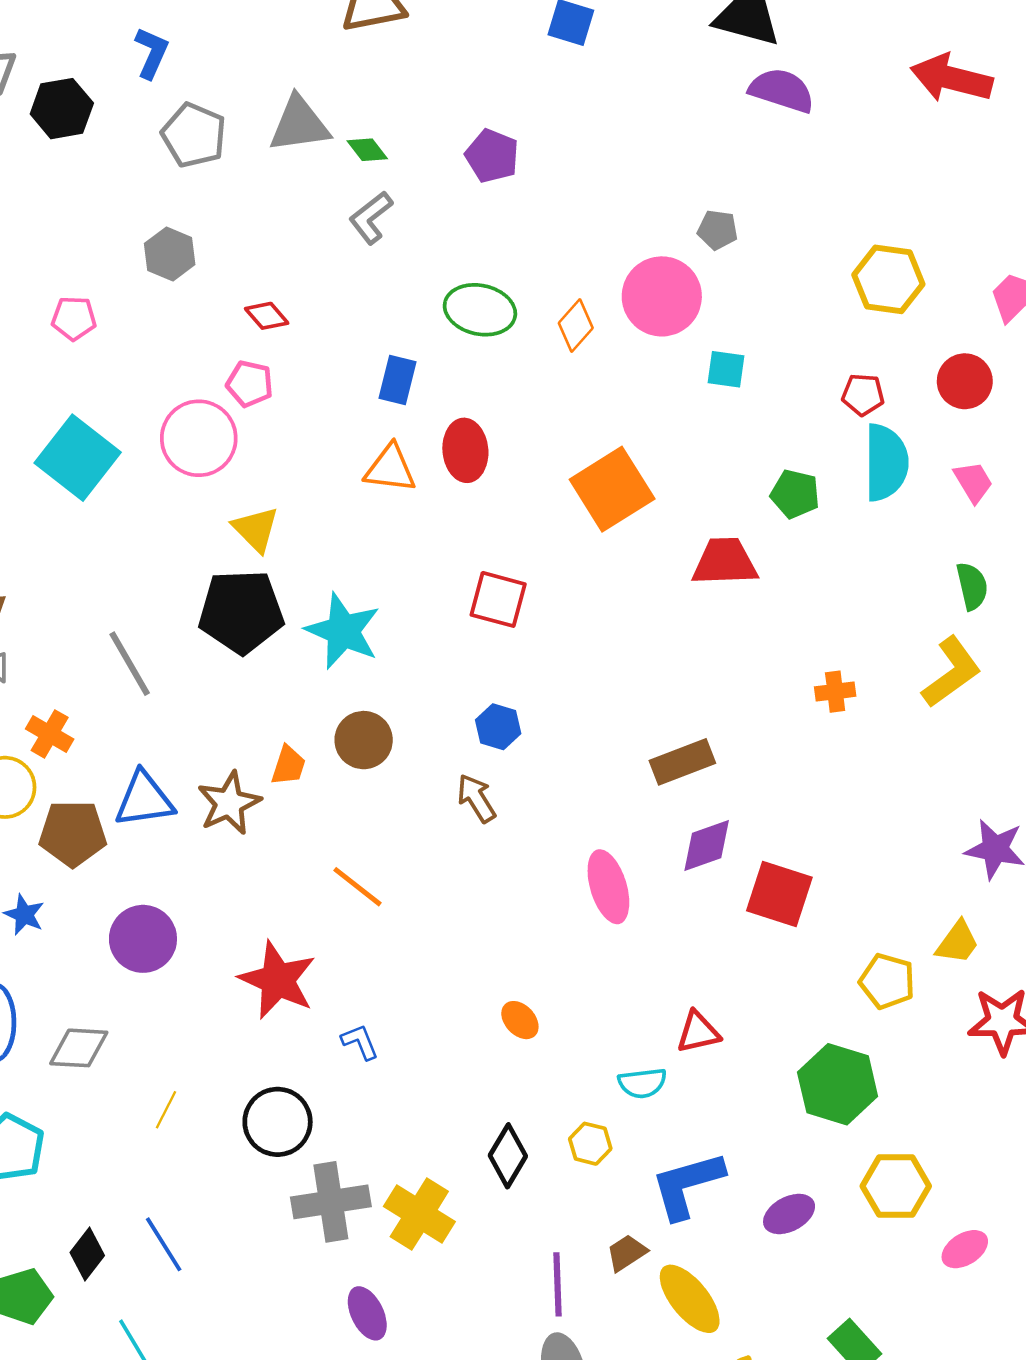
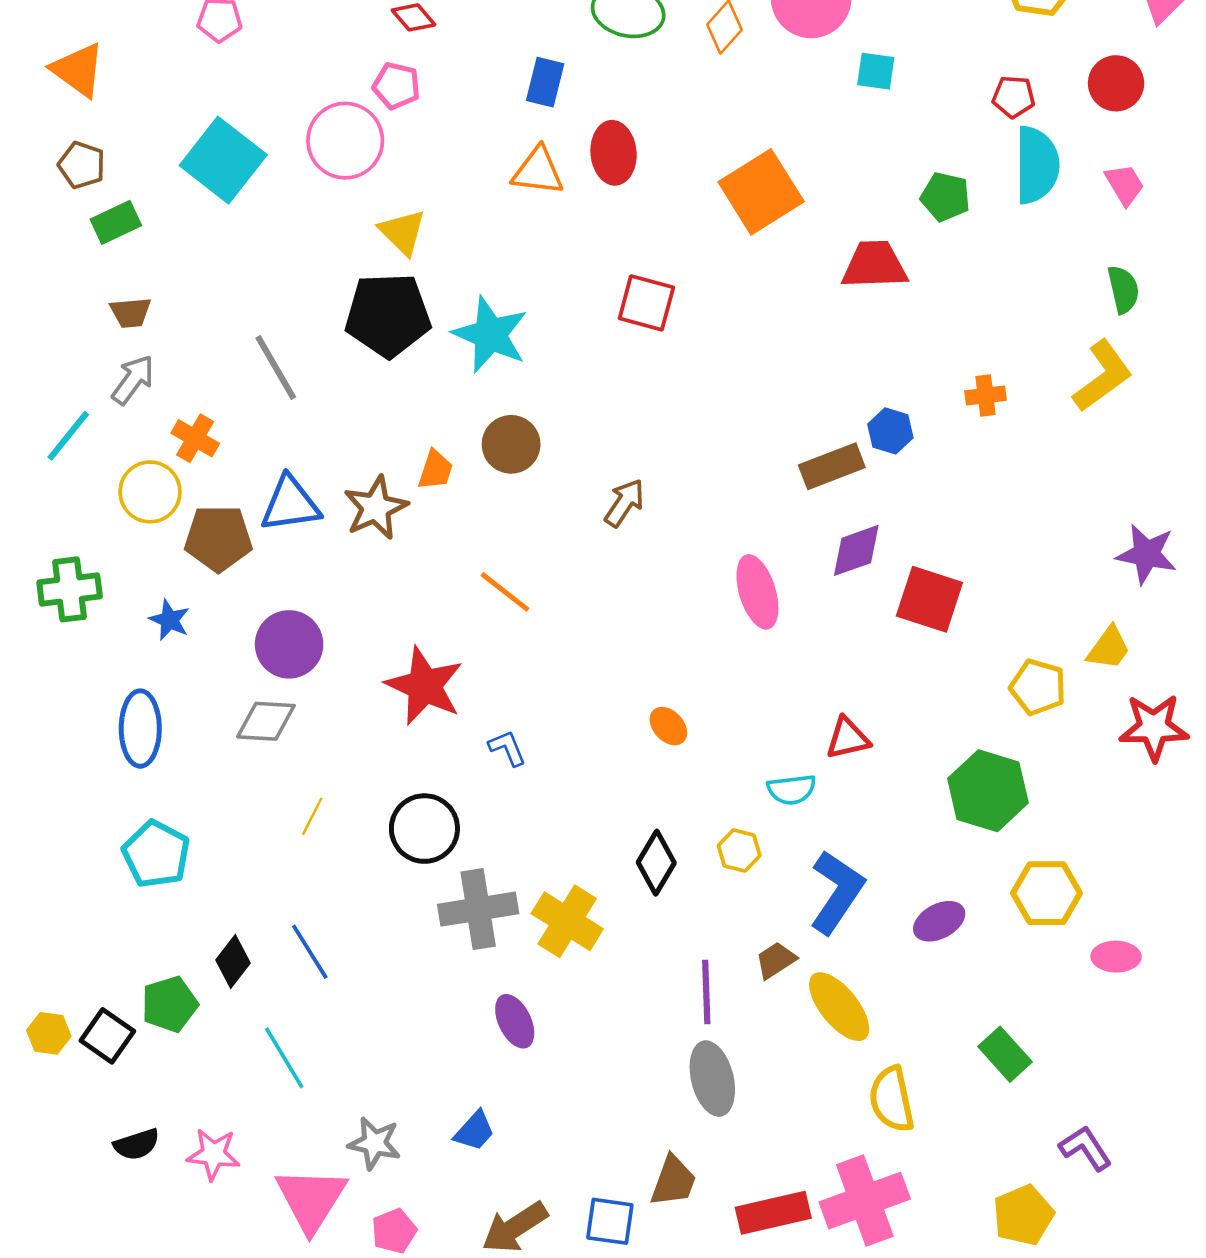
blue hexagon: (498, 727) -> (890, 431), moved
brown arrow: (476, 798) -> (624, 503), turned 66
gray diamond: (79, 1048) -> (266, 721), moved
blue L-shape: (687, 1185) -> (837, 892), turned 140
pink ellipse: (965, 1249) -> (1116, 957), turned 33

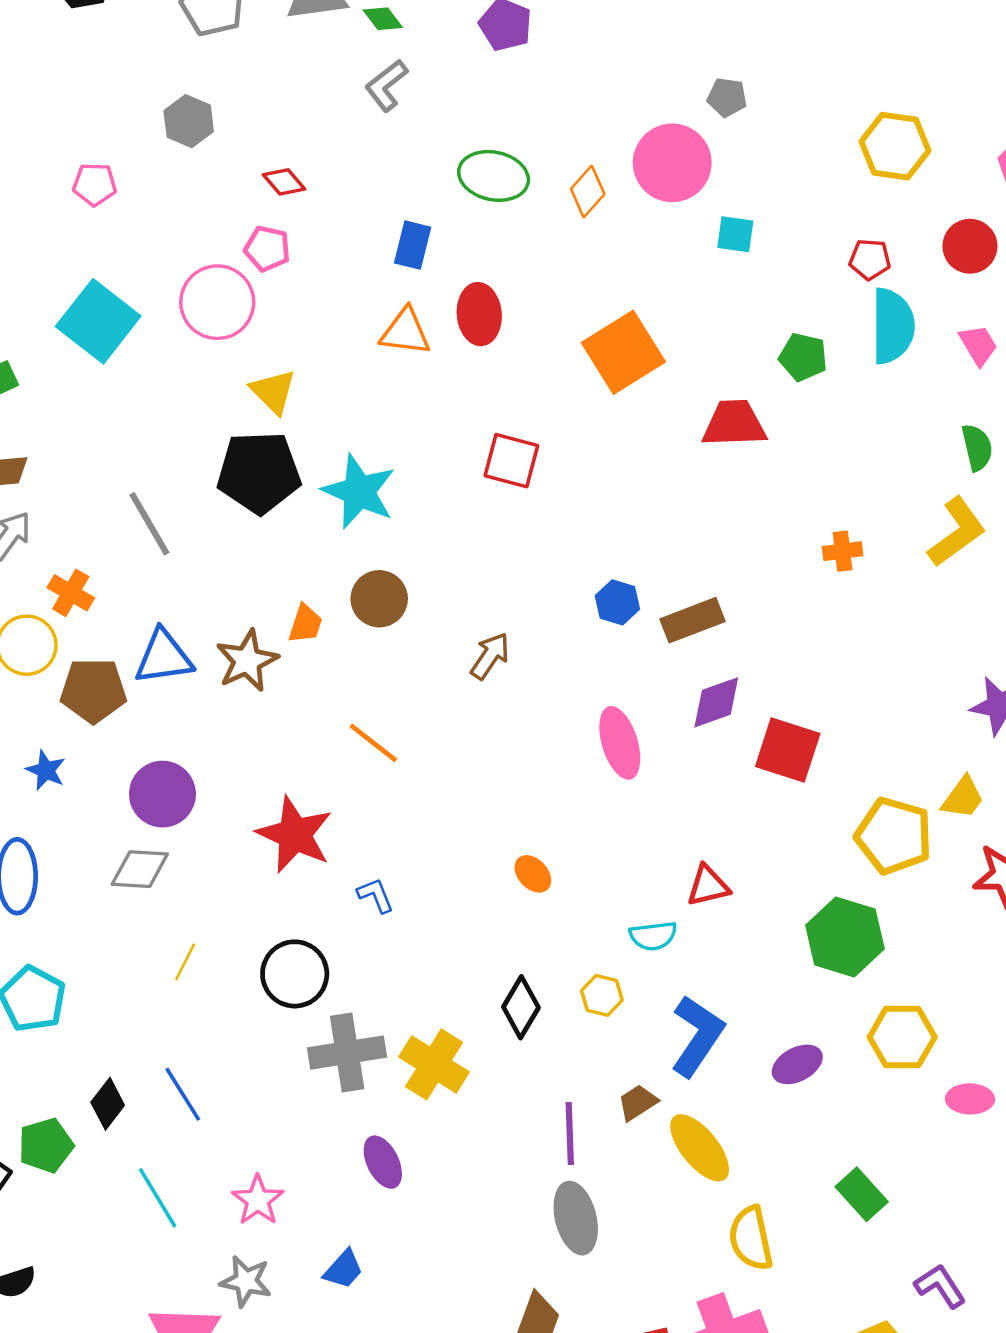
blue hexagon: (890, 431) -> (617, 602), moved
yellow pentagon: (1038, 687) -> (894, 836), size x1.4
pink star: (213, 1154) -> (258, 1200), moved, turned 30

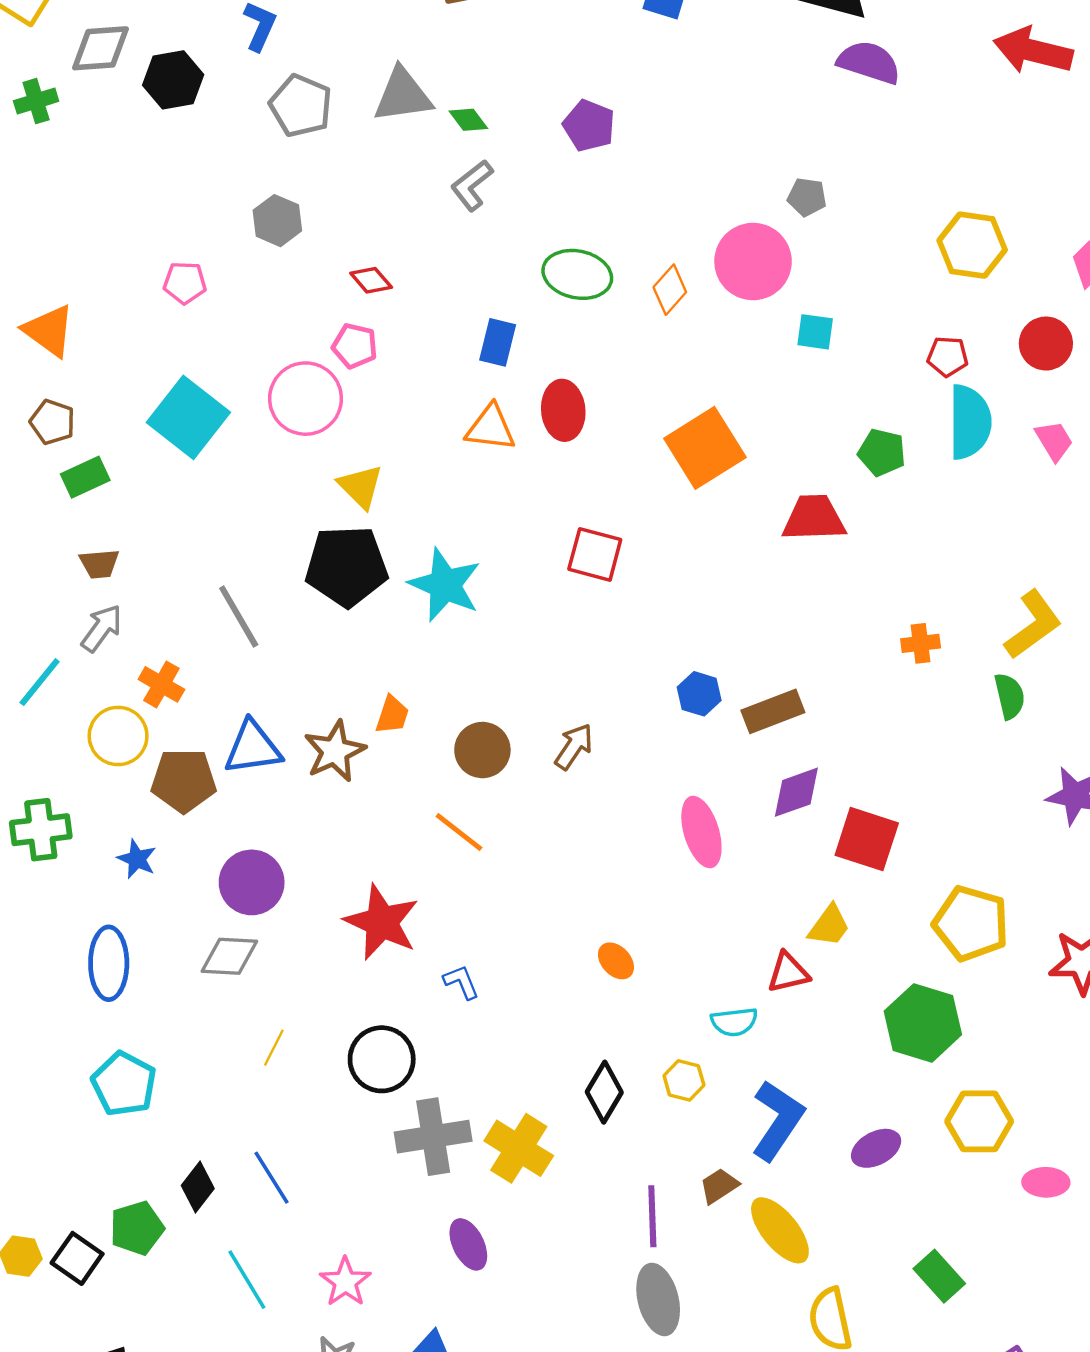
green semicircle: (977, 447) -> (1010, 696), moved
brown circle: (379, 599) -> (482, 750), moved
yellow trapezoid: (963, 798) -> (829, 926), moved

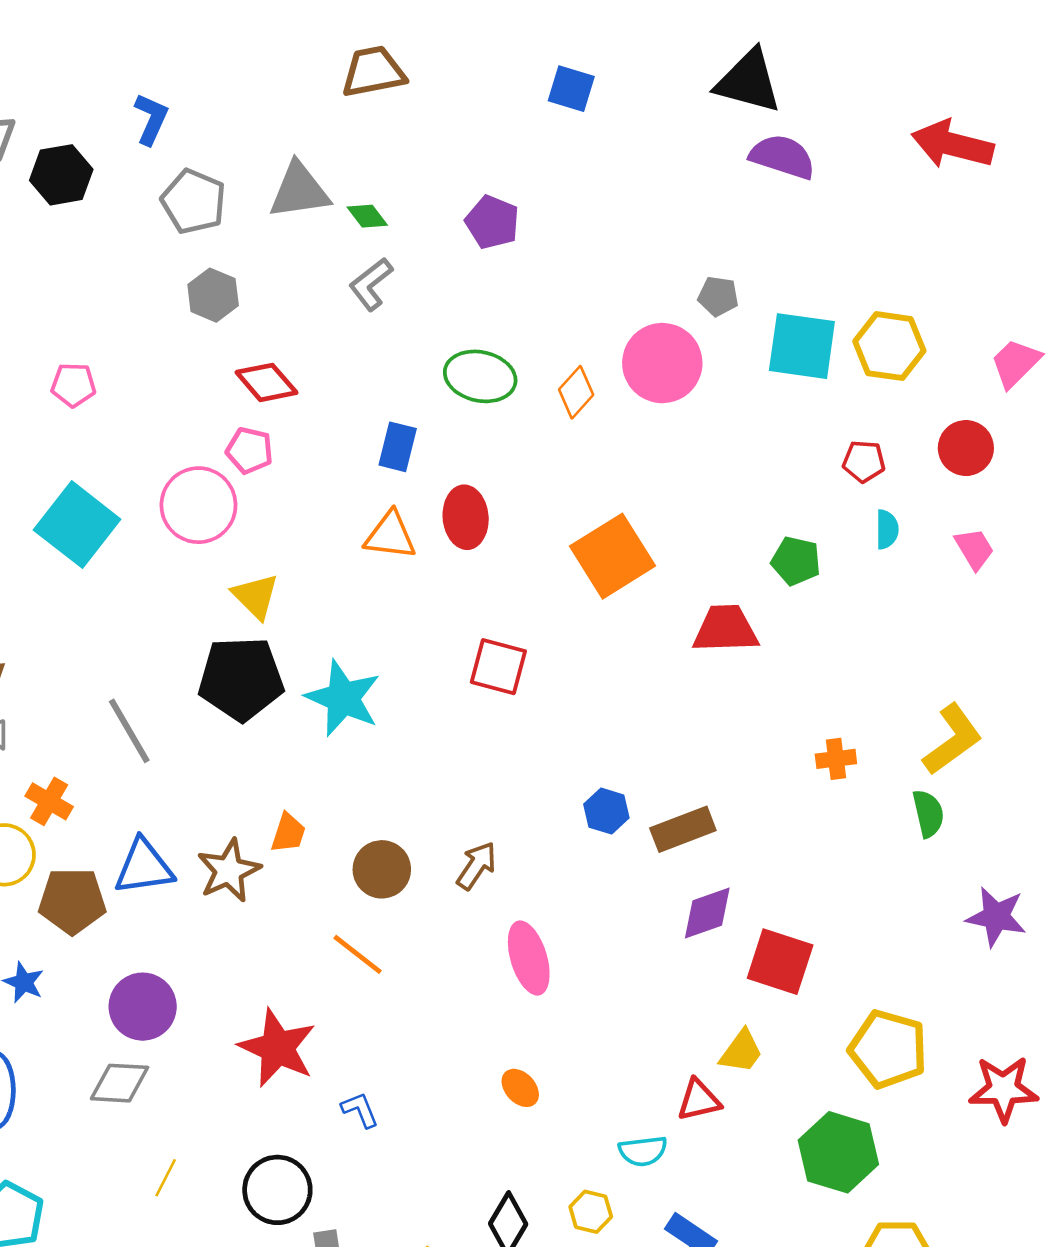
gray hexagon: (277, 221) -> (213, 295), moved
red diamond: (371, 280) -> (266, 382), size x1.4
cyan square: (815, 332) -> (802, 346), moved, size x1.8
cyan semicircle: (970, 422) -> (887, 529), size x0.5
pink ellipse: (701, 832) -> (529, 958), moved

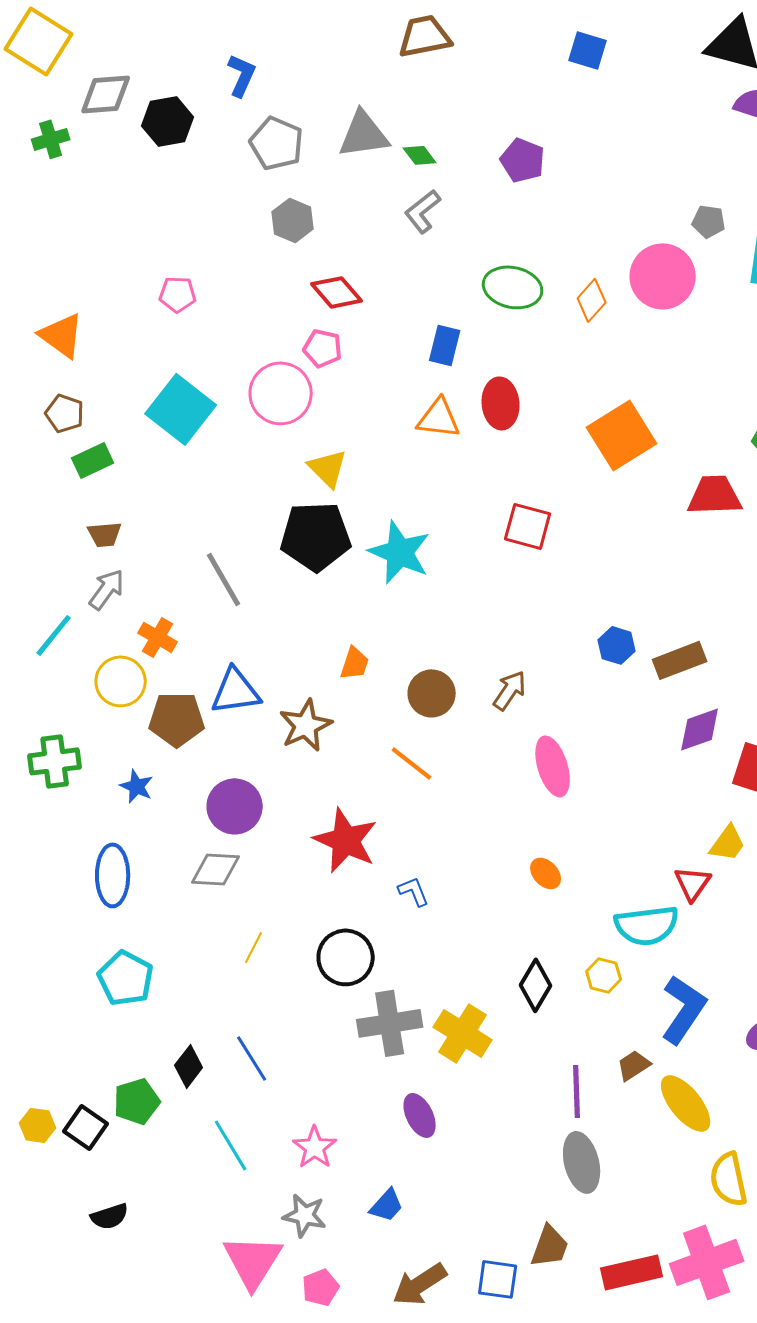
brown star: (229, 871) -> (306, 725), moved
red triangle: (699, 1100) -> (693, 883), turned -42
cyan semicircle: (643, 1151) -> (647, 925), size x1.6

